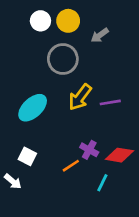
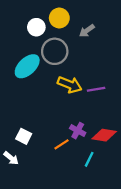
white circle: (40, 21) -> (36, 27), moved
yellow arrow: (80, 97) -> (70, 85), turned -105
cyan ellipse: (33, 108) -> (27, 66), moved

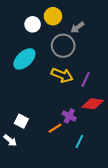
gray circle: (55, 51) -> (63, 46), moved
purple line: (96, 89) -> (86, 79), turned -56
red diamond: (104, 135) -> (93, 104), moved

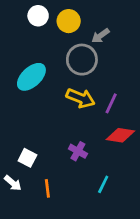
white circle: (33, 24) -> (38, 16), moved
purple cross: (69, 116) -> (78, 151), moved
orange line: (55, 128) -> (47, 188), moved, turned -64

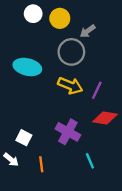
cyan ellipse: (31, 77) -> (27, 67), turned 56
purple cross: (78, 151) -> (68, 132), size x1.5
cyan line: (103, 184) -> (90, 161), turned -49

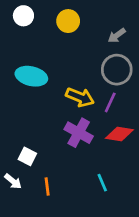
white circle: (33, 14) -> (23, 16), moved
gray arrow: (88, 31) -> (117, 35), moved
gray circle: (71, 52) -> (117, 70), moved
purple cross: (68, 132) -> (79, 133), moved

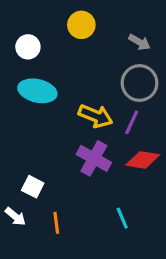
white circle: (23, 16) -> (28, 47), moved
gray arrow: (117, 35) -> (139, 42), turned -114

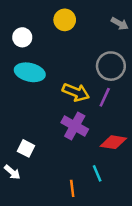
gray arrow: (139, 42) -> (120, 24), moved
red diamond: (143, 160) -> (113, 142), moved
orange line: (56, 223) -> (72, 188), moved

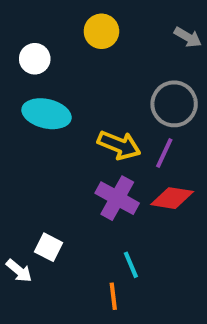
red diamond: (113, 142) -> (172, 198), moved
white square: (26, 148) -> (48, 247), moved
cyan line: (97, 173) -> (131, 265), moved

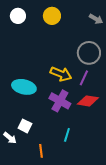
white circle: (35, 59) -> (18, 16), moved
cyan ellipse: (47, 114) -> (24, 87), moved
cyan line: (131, 265) -> (67, 135), turned 40
orange line: (113, 296) -> (41, 151), moved

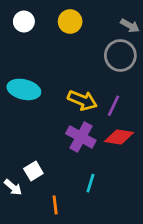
gray circle: (89, 53) -> (120, 55), moved
cyan ellipse: (24, 87) -> (24, 89), moved
white square: (25, 126) -> (33, 171), turned 32

